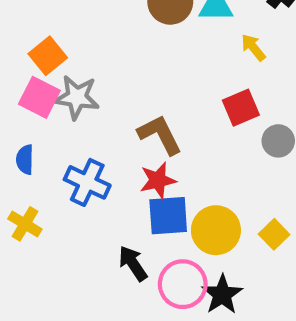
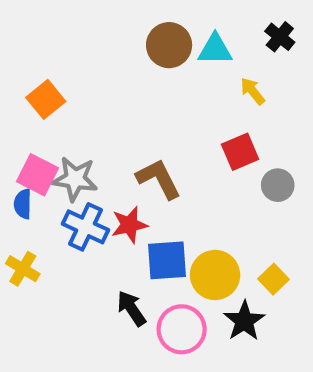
pink square: (39, 97) -> (37, 175), moved
gray star: (77, 97) -> (75, 179), moved
red star: (158, 180) -> (129, 225), moved
black star: (222, 295) -> (244, 321), moved

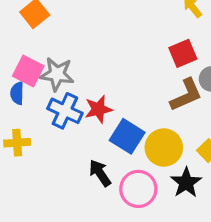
brown L-shape: (159, 179) -> (186, 95), moved, turned 93
blue square: (167, 260) -> (127, 136), turned 36
yellow cross: (23, 269) -> (17, 143), turned -35

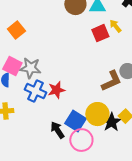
red square: (183, 53) -> (100, 33), moved
blue square: (127, 136) -> (75, 121), moved
black star: (186, 183) -> (111, 122), moved

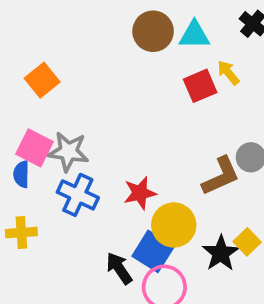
red star: (56, 90) -> (140, 193), moved
yellow circle: (97, 114) -> (174, 225), moved

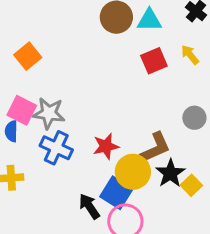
yellow arrow: (228, 73) -> (190, 55), moved
brown L-shape: (221, 176) -> (155, 148), moved
black star: (221, 253) -> (170, 173), moved

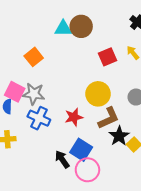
cyan triangle: (149, 20) -> (63, 28), moved
orange square: (28, 56) -> (34, 57), moved
yellow circle: (133, 172) -> (98, 94), moved

